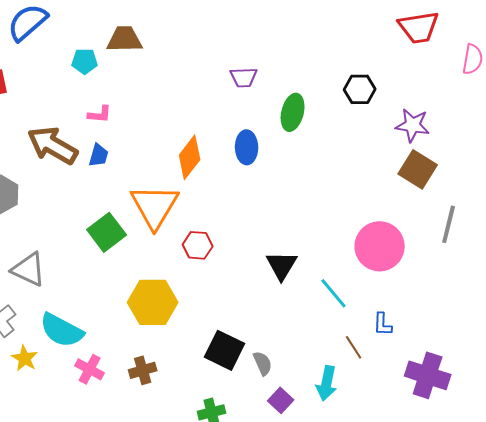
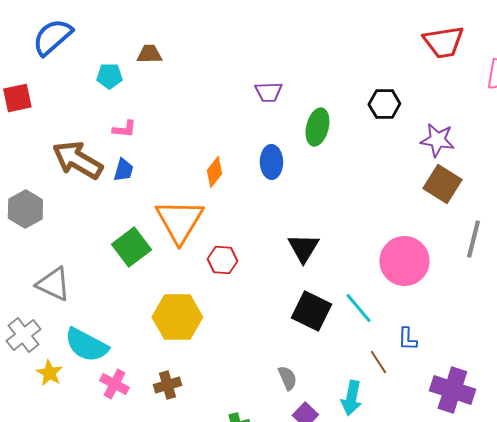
brown trapezoid: (125, 39) -> (149, 54), size x0.7
orange diamond: (190, 157) -> (214, 172), size x0.7
black triangle: (282, 265) -> (303, 248), moved
black square: (225, 350) -> (311, 311), moved

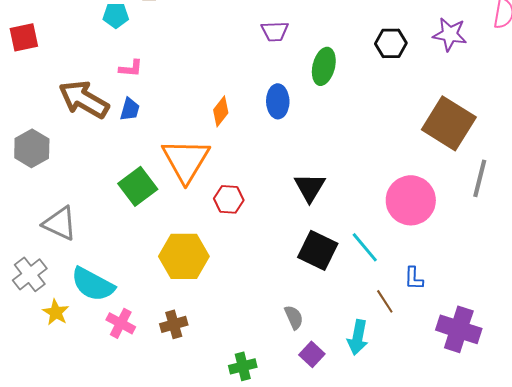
purple star: (437, 140) -> (450, 34), moved
brown square: (442, 184) -> (449, 123), size x1.4

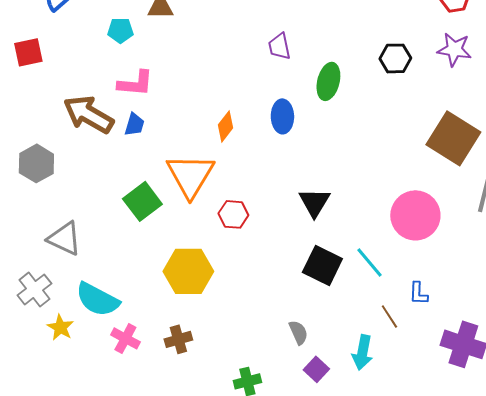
purple trapezoid: (275, 31) -> (279, 46), turned 80
pink L-shape: (131, 68) -> (135, 83), size x1.5

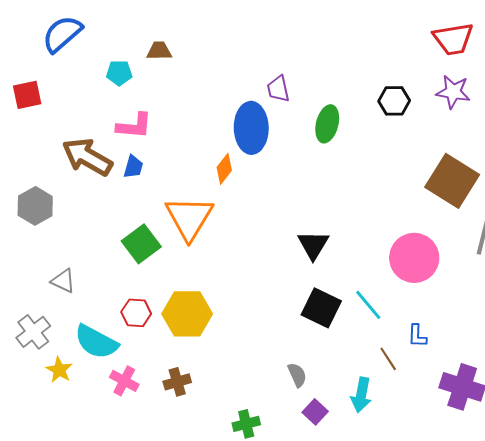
blue ellipse: (282, 116) -> (251, 128), moved, size x1.5
red hexagon: (233, 214) -> (136, 313), moved
gray triangle: (64, 238) -> (63, 281), size x0.7

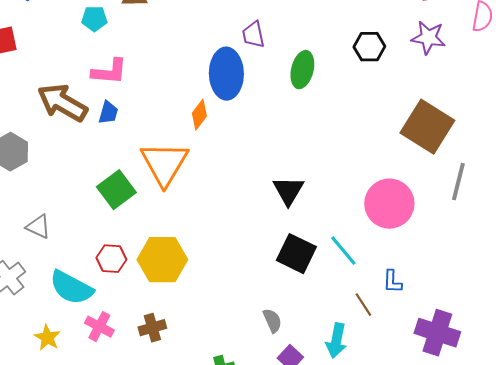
yellow star: (59, 370) -> (47, 338), moved

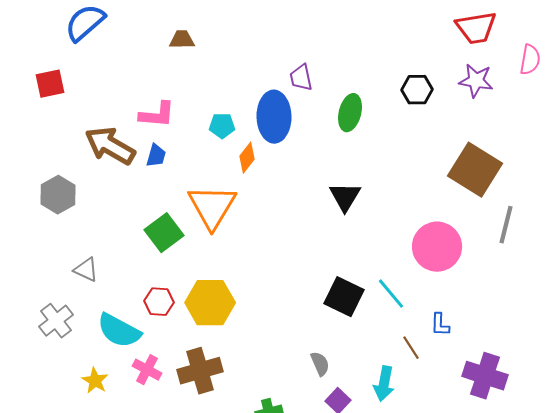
cyan pentagon: (94, 19) -> (222, 126), moved
black triangle: (288, 191) -> (345, 197), moved
brown cross: (152, 328) -> (200, 371), size x1.6

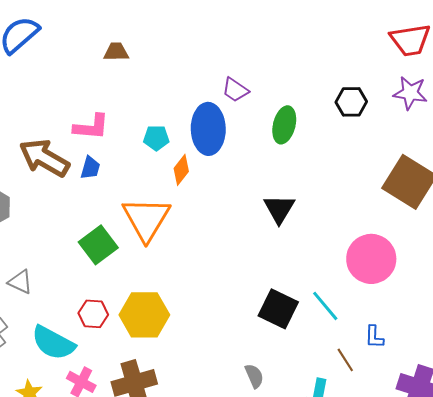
purple trapezoid: (301, 78) -> (235, 90), turned -44

